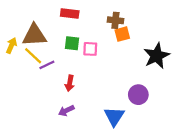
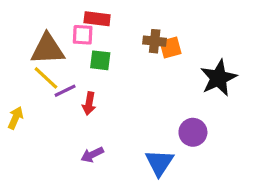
brown cross: (115, 20) -> (155, 41), moved
yellow arrow: (11, 46) -> (16, 118), moved
pink square: (90, 49) -> (83, 35), moved
red arrow: (70, 83) -> (89, 103), moved

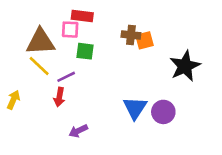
purple line: (65, 91) -> (66, 77), moved
red arrow: (89, 103) -> (59, 97), moved
blue triangle: (159, 163) -> (135, 108), moved

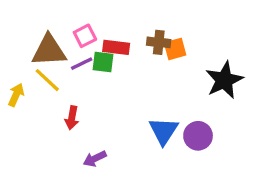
red rectangle: (82, 16) -> (116, 47), moved
pink square: (70, 30) -> (85, 36), turned -30
purple line: (66, 77) -> (82, 64), moved
yellow arrow: (13, 100) -> (16, 95), moved

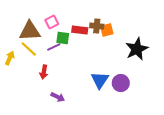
red rectangle: (116, 47) -> (80, 30), moved
purple line: (82, 64) -> (54, 47), moved
purple arrow: (95, 159) -> (58, 97), turned -128

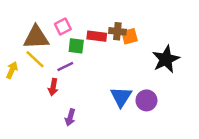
purple line: (54, 47) -> (65, 66), moved
purple arrow: (58, 97) -> (70, 117), turned 80

